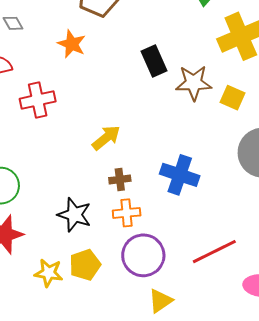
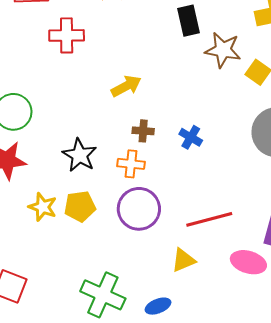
blue cross: (180, 175) -> (191, 137), size x0.6
brown cross: (120, 179) -> (143, 131), moved
yellow triangle: (160, 301) -> (183, 260), moved

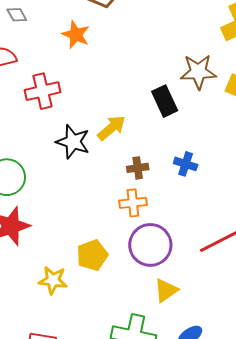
black rectangle: (188, 21) -> (165, 101), moved
black star: (80, 155) -> (73, 142), moved
yellow star: (43, 207) -> (53, 280), moved
yellow triangle: (183, 260) -> (166, 290), moved

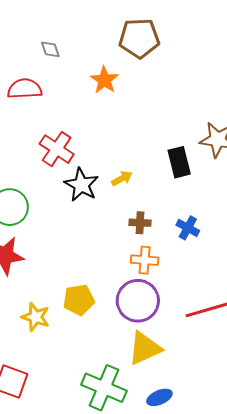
red cross: (42, 91) -> (57, 149), moved, turned 36
yellow arrow: (112, 128) -> (122, 178), size x0.7
orange cross: (133, 203) -> (145, 260), moved
yellow triangle: (166, 290) -> (145, 348), size x1.4

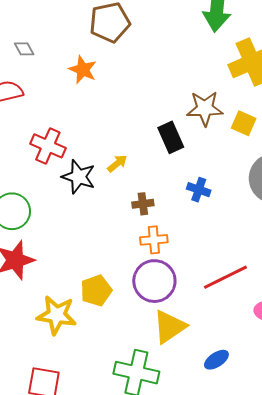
blue cross: (188, 228) -> (199, 190), moved
yellow star: (36, 317) -> (57, 315), size x1.4
blue ellipse: (159, 397) -> (216, 360), moved

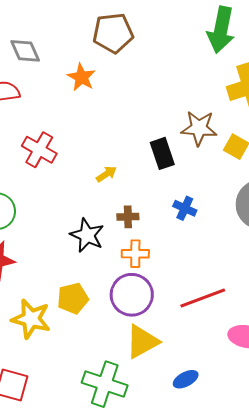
gray diamond: (24, 49) -> (25, 51), size x1.5
black star: (79, 177) -> (87, 235), moved

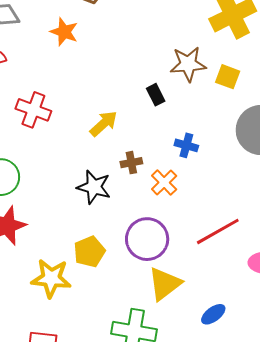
black rectangle: (162, 153) -> (156, 95), size x0.7
yellow arrow: (106, 174) -> (104, 124), size x1.4
orange cross: (135, 254) -> (164, 183), moved, turned -36

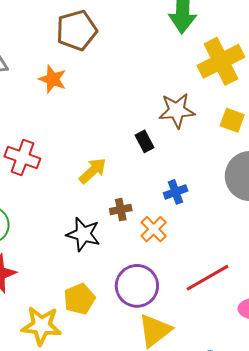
yellow square: (228, 77) -> (232, 120), moved
blue cross: (186, 145) -> (176, 192), turned -35

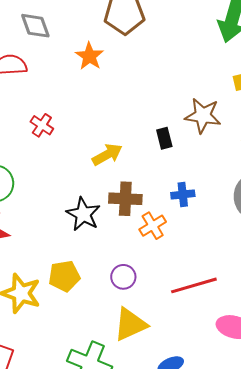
red cross: (22, 157) -> (42, 125), size x0.7
brown cross: (121, 210) -> (125, 199), size x1.5
purple circle: (137, 286) -> (123, 277), size x0.6

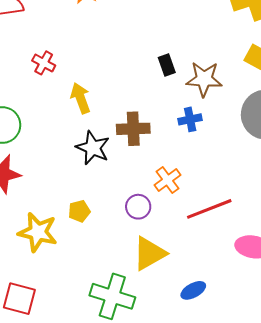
brown star: (203, 116) -> (204, 79), moved
yellow arrow: (107, 155) -> (81, 98), moved, turned -76
orange cross: (153, 226) -> (168, 180), moved
yellow pentagon: (64, 276) -> (79, 211), size x0.7

